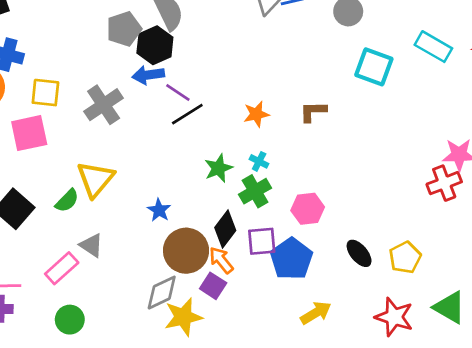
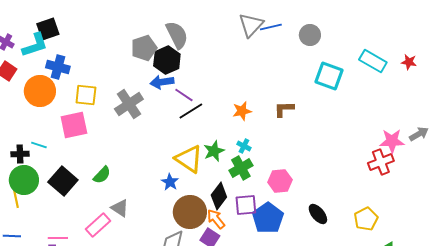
yellow triangle: (95, 179) -> (189, 159), moved, turned -36
yellow pentagon: (405, 257) -> (366, 219), moved

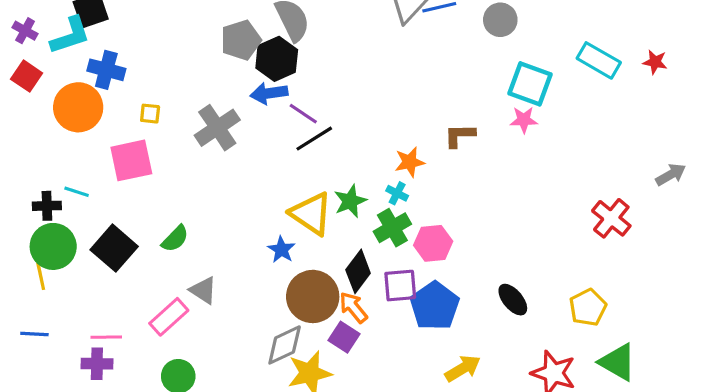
yellow square: (86, 95) -> (150, 114), size x0.6
orange star: (242, 111) -> (410, 162), moved
pink star: (392, 141) -> (524, 120), moved, size x0.7
red cross: (381, 162) -> (611, 218), turned -30
pink hexagon: (280, 181) -> (433, 243), moved

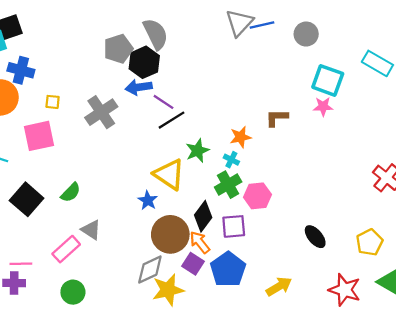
green star: (350, 201) -> (197, 151), moved
blue pentagon: (435, 306) -> (228, 269), moved

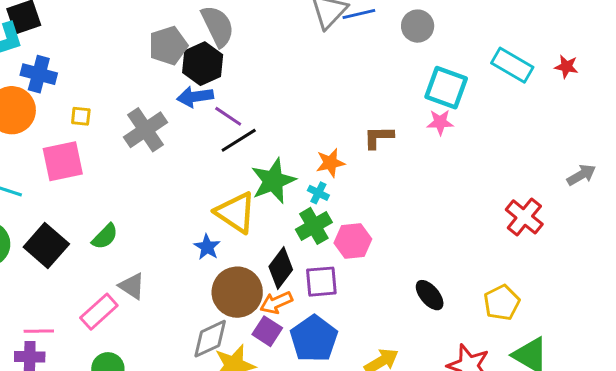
green star: (197, 151) -> (273, 181), size x1.4
orange arrow: (200, 242) -> (276, 303), turned -75

